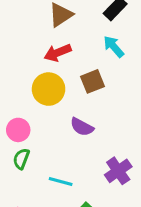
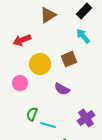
red arrow: (58, 53) -> (22, 40), moved
pink circle: (18, 130) -> (20, 83), moved
green semicircle: (21, 159) -> (32, 114), moved

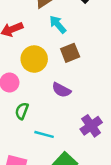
cyan arrow: (83, 36) -> (58, 24), moved
green semicircle: (32, 114) -> (22, 111), moved

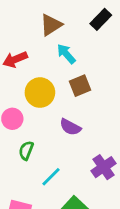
cyan line: (44, 134) -> (51, 177), turned -60

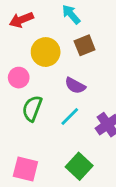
green semicircle: (26, 151) -> (32, 108), size x1.4
cyan line: (51, 177) -> (70, 117), moved

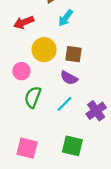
cyan arrow: (71, 14) -> (66, 18), turned -102
brown square: (85, 45) -> (74, 54), moved, turned 30
green square: (79, 166) -> (72, 146), turned -30

